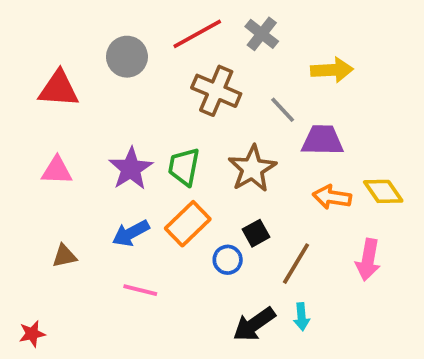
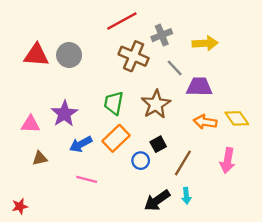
gray cross: (262, 34) -> (162, 35), moved, turned 30
gray circle: (127, 57) -> (69, 55), moved
purple star: (131, 169) -> (64, 114), moved
pink triangle: (57, 171) -> (30, 124), moved

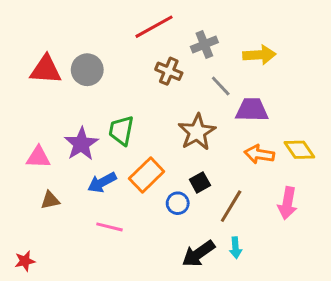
brown cross: (134, 56) -> (169, 71), size x0.7
green trapezoid: (114, 103) -> (121, 131), moved

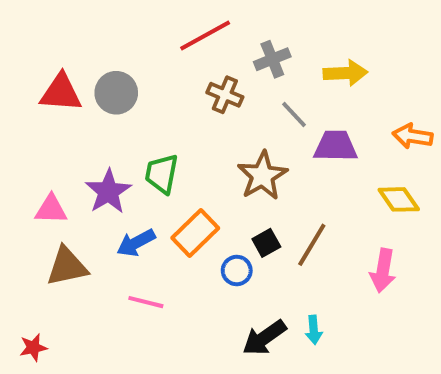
orange arrow: (259, 154) -> (413, 136), moved
brown triangle: (50, 200) -> (67, 267), size x1.6
brown line: (231, 206) -> (312, 245), moved

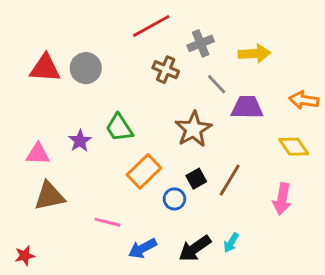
green trapezoid: (162, 174) -> (119, 128), turned -44
purple star: (108, 192) -> (80, 141), size x0.7
blue arrow: (136, 243) -> (142, 248), moved
cyan arrow: (314, 330) -> (231, 243), turned 36

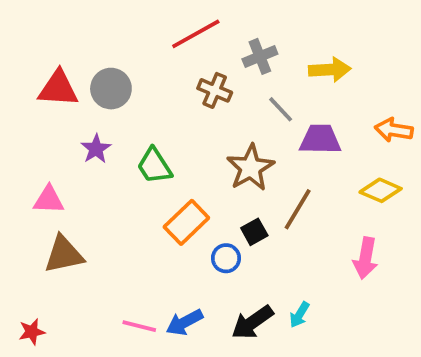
purple star: (80, 141) -> (96, 149), moved
yellow diamond: (294, 147) -> (381, 190), turned -32
brown line: (230, 180) -> (298, 209), moved
pink line: (108, 222) -> (139, 326), moved

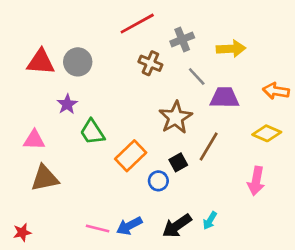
green trapezoid: (154, 166) -> (92, 132), moved

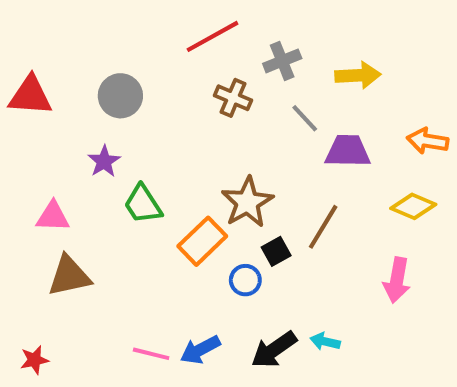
red triangle: (41, 62) -> (30, 96), moved
brown star: (176, 117) -> (247, 202), moved
cyan arrow: (210, 221) -> (325, 342), turned 72

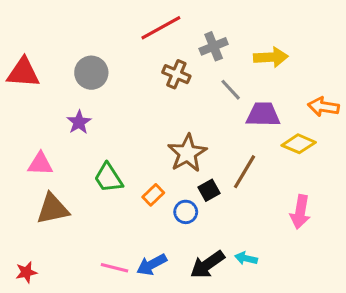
green trapezoid: (143, 204) -> (108, 178), moved
yellow diamond: (413, 206) -> (299, 144), moved
orange rectangle: (202, 241) -> (153, 195), moved, size x0.6

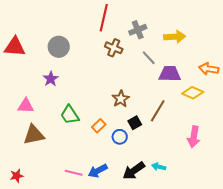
red line: (161, 28) -> (104, 18), turned -48
brown star: (187, 153) -> (121, 99), size x0.7

